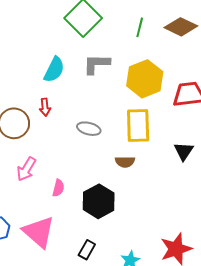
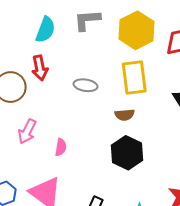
red arrow: (45, 107) -> (40, 68), size x1.4
black hexagon: (99, 201) -> (127, 153), moved

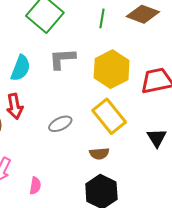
yellow rectangle: (134, 77) -> (109, 116), turned -32
gray ellipse: (85, 85) -> (60, 124), turned -35

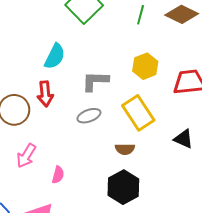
gray L-shape: (62, 59) -> (95, 81), moved
yellow hexagon: (112, 69) -> (145, 66), size x0.7
black triangle: (157, 138) -> (184, 139), turned -40

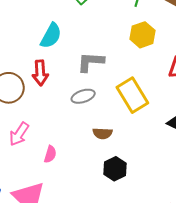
yellow hexagon: (145, 66) -> (142, 35), moved
brown semicircle: (125, 149) -> (103, 133), moved
black hexagon: (123, 187) -> (115, 169), size x0.7

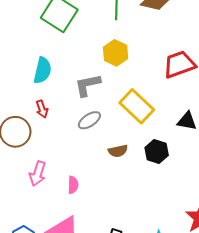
yellow hexagon: (142, 35) -> (116, 53), moved
red arrow: (40, 73) -> (42, 109), size x0.7
black hexagon: (115, 169) -> (157, 151), moved

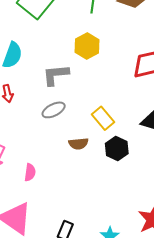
yellow rectangle: (137, 106) -> (103, 118), moved, size x0.7

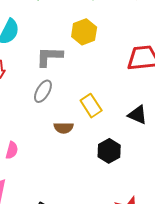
gray ellipse: (54, 110) -> (43, 91), turned -40
black hexagon: (117, 148) -> (109, 151), moved

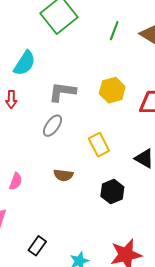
yellow hexagon: (84, 32) -> (112, 90), moved
brown semicircle: (64, 128) -> (63, 175), moved

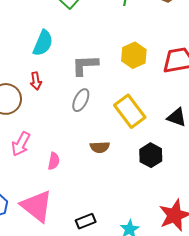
yellow rectangle: (99, 145) -> (130, 111), size x1.4
black rectangle: (37, 246) -> (86, 221), turned 42

